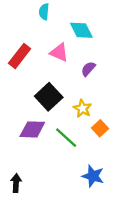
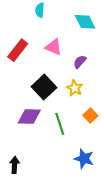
cyan diamond: (81, 30) -> (85, 22), moved
yellow star: (82, 108) -> (75, 88), moved
green line: (66, 138) -> (60, 124), turned 30

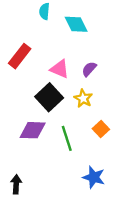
cyan diamond: (85, 22) -> (76, 24), moved
pink triangle: (53, 47) -> (60, 69), moved

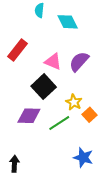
purple semicircle: (89, 69) -> (79, 62), size x1.5
yellow star: (83, 98) -> (74, 102), moved
green line: (67, 138) -> (59, 123), turned 75

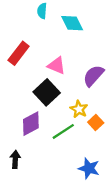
purple semicircle: (79, 62) -> (93, 76), moved
purple diamond: (29, 116) -> (31, 124), turned -30
black arrow: (14, 164) -> (15, 159), moved

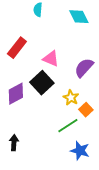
cyan diamond: (72, 23) -> (79, 17), moved
purple diamond: (31, 124) -> (16, 94), moved
green line: (63, 131) -> (68, 126), moved

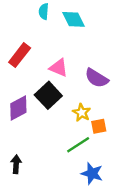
cyan diamond: (79, 17) -> (74, 19), moved
purple semicircle: (84, 68) -> (97, 78), turned -100
orange square: (86, 110) -> (99, 126), turned 32

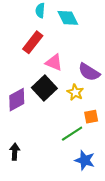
red rectangle: (20, 55) -> (33, 42), moved
yellow star: (82, 113) -> (75, 92), moved

